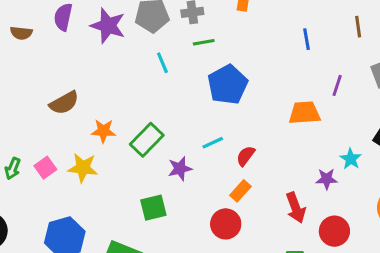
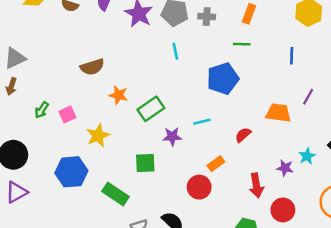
green line: (204, 42) -> (242, 44), moved
red semicircle: (246, 156) -> (243, 135), moved
yellow star: (83, 168) -> (98, 136), moved, turned 30

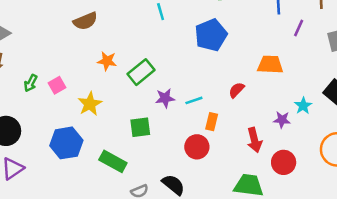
brown semicircle: (92, 67) -> (85, 21), moved
purple line: (308, 97) -> (299, 28), moved
cyan line: (202, 122) -> (194, 100), moved
orange rectangle: (216, 164) -> (212, 122), turned -35

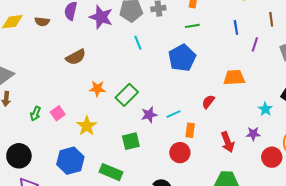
purple star: (282, 120) -> (253, 134), moved
red circle: (284, 162) -> (272, 157), moved

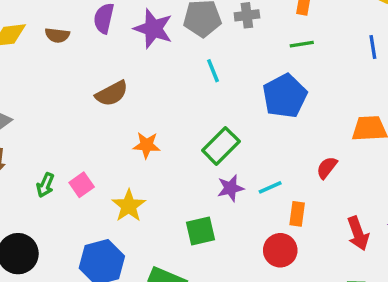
green rectangle: (127, 95) -> (221, 146), moved

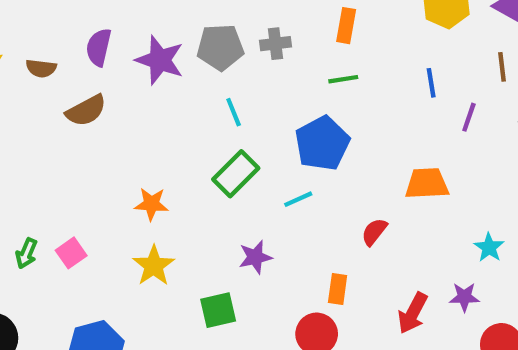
brown semicircle: (112, 93) -> (86, 110), moved
green rectangle: (221, 146) -> (236, 174), moved
cyan line: (270, 187) -> (298, 199), moved
yellow star: (129, 206) -> (154, 266), moved
red arrow: (358, 233) -> (413, 313), turned 48

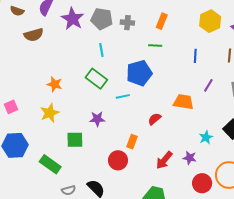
purple line: (469, 117) -> (208, 85), moved
green rectangle: (236, 174) -> (96, 79), turned 70
pink square: (71, 253) -> (11, 107), moved

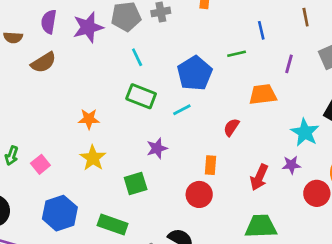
purple star: (73, 19) -> (88, 27), turned -30
green line: (155, 46) -> (237, 54), moved
cyan star: (206, 137) -> (305, 132), size x1.5

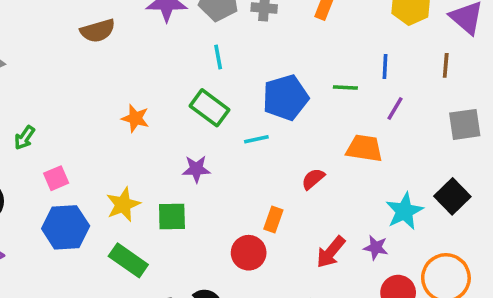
purple line: (289, 64) -> (395, 109), moved
purple star: (157, 148) -> (196, 169), moved
yellow star: (93, 158) -> (123, 205), moved
pink square: (40, 164) -> (56, 178), moved

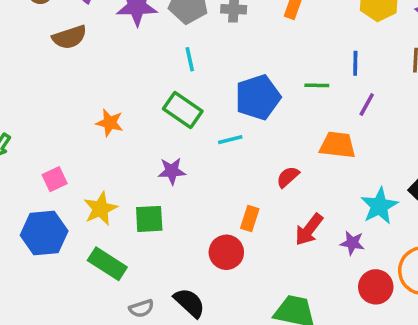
pink square: (56, 178) -> (55, 179), moved
red arrow: (331, 252) -> (309, 230), moved

